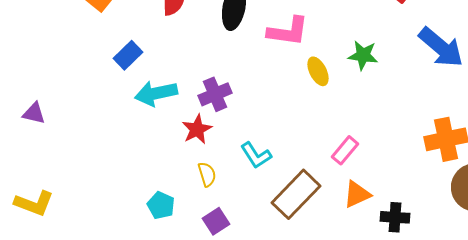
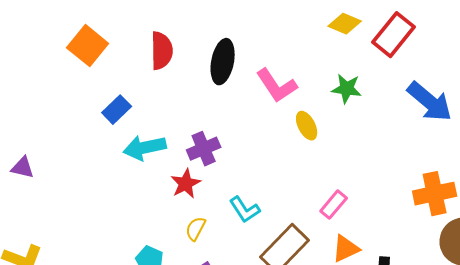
pink L-shape: (288, 31) -> (277, 86), turned 48
green star: (363, 55) -> (347, 89), moved
yellow semicircle: (207, 174) -> (196, 229), turned -135

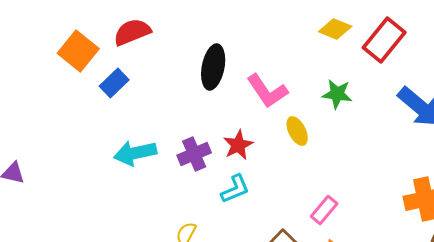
red semicircle: (162, 51) -> (132, 32), moved, turned -111
blue rectangle: (117, 110) -> (114, 83), moved
red star: (186, 184) -> (238, 145), moved
cyan L-shape: (245, 210) -> (235, 189), moved, turned -80

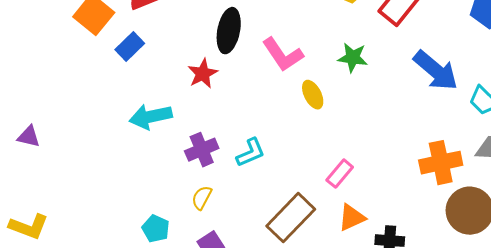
red star: (238, 145) -> (203, 74), moved
purple cross: (194, 154) -> (202, 150), moved

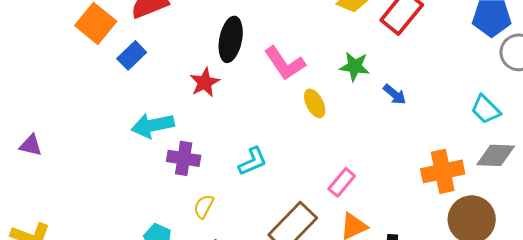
blue arrow: (436, 71) -> (395, 94), moved, size x0.5
purple cross: (202, 150) -> (184, 158), moved, turned 32

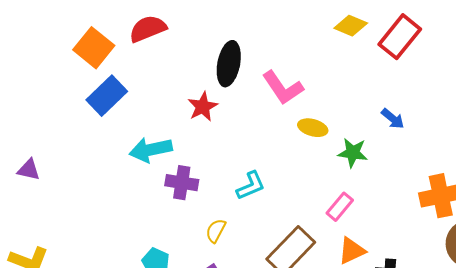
blue rectangle: (132, 55) -> (107, 96), moved, size x1.4
green star: (355, 66) -> (353, 153), moved
yellow ellipse: (315, 103) -> (313, 128), turned -48
yellow semicircle: (204, 206) -> (216, 231), moved

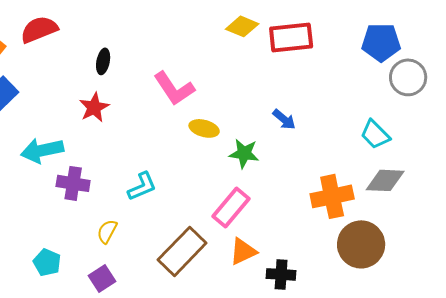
red rectangle: (400, 37) -> (291, 37), turned 45
black ellipse: (229, 64) -> (103, 61), moved, size x0.6
pink rectangle: (340, 207) -> (231, 207), size x1.4

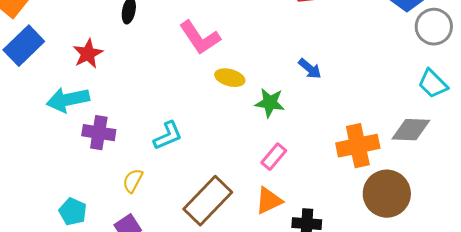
red star: (94, 107) -> (88, 54), moved
cyan trapezoid: (375, 134) -> (433, 84), moved
pink rectangle: (231, 207) -> (274, 157), moved, size x0.7

